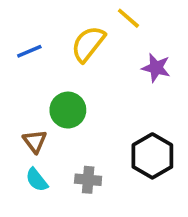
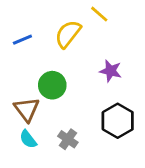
purple star: (156, 68) -> (111, 71), moved
brown triangle: (35, 141) -> (27, 109), size x1.4
gray cross: (88, 180) -> (68, 139), turned 30

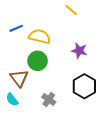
yellow semicircle: (68, 34) -> (40, 36), moved, turned 65
cyan semicircle: (28, 139) -> (12, 100), moved

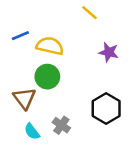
purple star: (79, 51) -> (109, 52), moved
cyan semicircle: (12, 100) -> (32, 132), moved

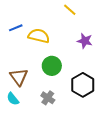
green circle: (47, 77) -> (52, 66), moved
cyan semicircle: (32, 132) -> (13, 99), moved

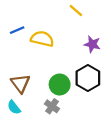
green circle: (52, 66) -> (60, 85), moved
black hexagon: (83, 85) -> (88, 78), moved

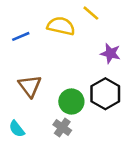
yellow semicircle: (42, 39) -> (61, 26), moved
brown triangle: (20, 83) -> (30, 86), moved

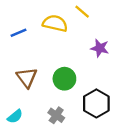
black hexagon: (105, 94) -> (96, 103), moved
green circle: (71, 102) -> (64, 79), moved
cyan semicircle: (17, 129) -> (15, 116), turned -91

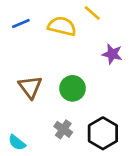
blue line: (19, 33) -> (21, 24), moved
black hexagon: (96, 103) -> (103, 133), moved
cyan semicircle: (15, 116) -> (17, 143), moved, turned 77

